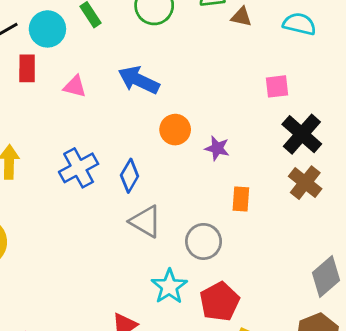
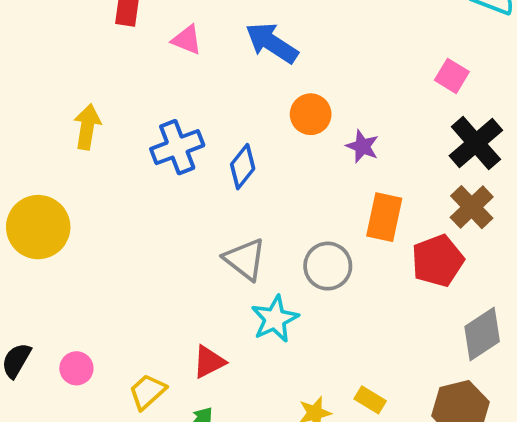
pink square: (277, 86) -> (452, 76), turned 30
orange rectangle: (241, 199) -> (384, 217), size x1.4
gray triangle: (146, 221) -> (245, 259), moved
red pentagon: (220, 302) -> (438, 261), moved

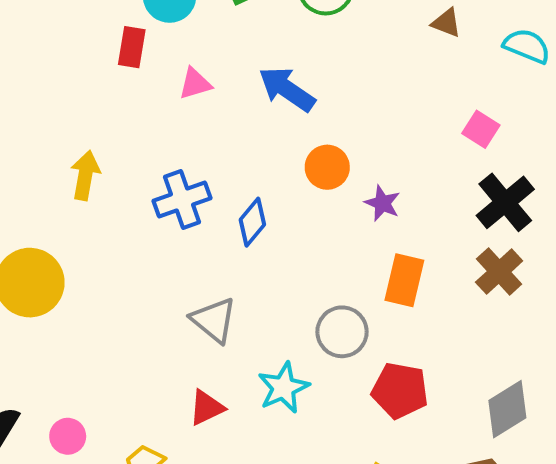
pink triangle: (187, 40) -> (195, 84), turned -40
gray triangle: (245, 259) -> (214, 320), moved
red pentagon: (438, 261) -> (400, 391), moved, turned 30
red triangle: (209, 362) -> (207, 408), moved

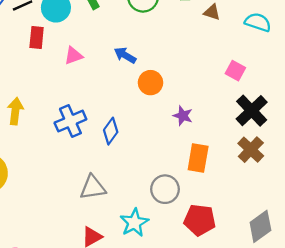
blue arrow: (287, 89) -> (125, 55), size x0.7
orange circle: (327, 167) -> (150, 83), moved
gray triangle: (214, 320) -> (93, 187), turned -44

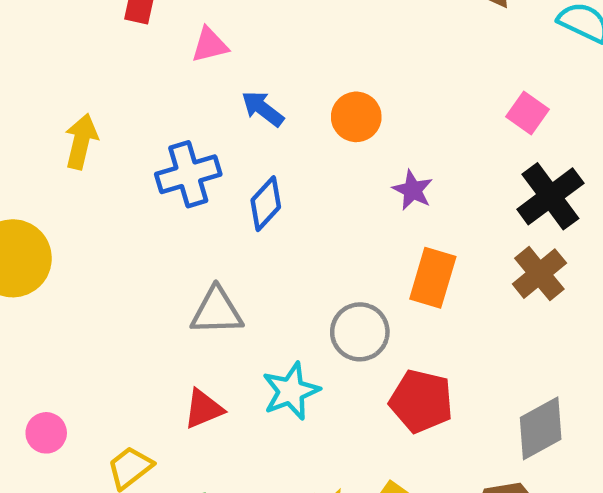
blue arrow: (125, 55) -> (263, 109), moved

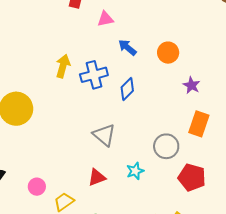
yellow arrow: (81, 141) -> (63, 66), moved
gray triangle: (217, 311) -> (104, 135), turned 40
cyan star: (291, 391) -> (135, 171), size x0.7
pink circle: (46, 433) -> (37, 187), moved

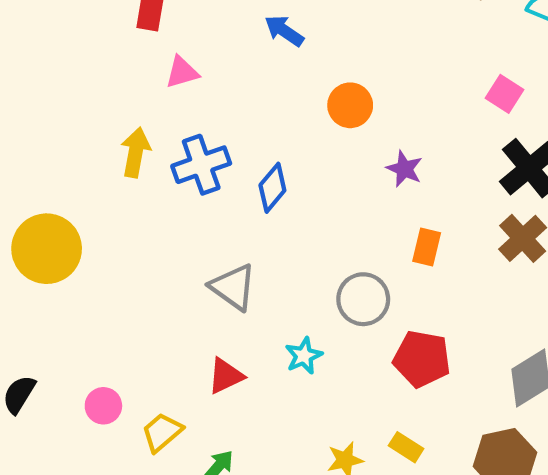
pink triangle: (105, 19) -> (182, 72), moved
blue arrow: (127, 47) -> (284, 31), moved
orange rectangle: (199, 124) -> (427, 247), size x0.7

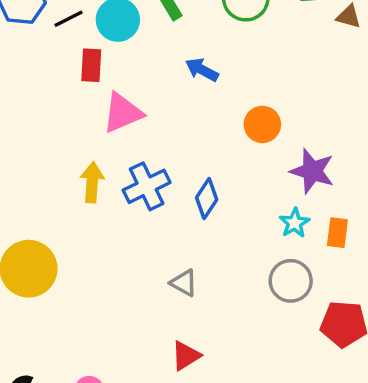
pink triangle: (182, 72) -> (123, 113), size x1.5
purple star: (404, 169) -> (312, 171), size x1.5
gray triangle: (233, 287) -> (184, 283), size x0.7
cyan star: (304, 356) -> (295, 223), moved

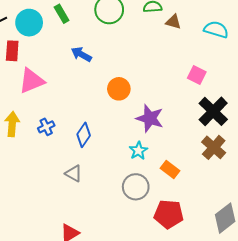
blue cross: (147, 186) -> (46, 127), size x0.6
orange rectangle: (337, 233) -> (170, 169), moved, turned -60
gray triangle: (184, 283) -> (74, 174), moved

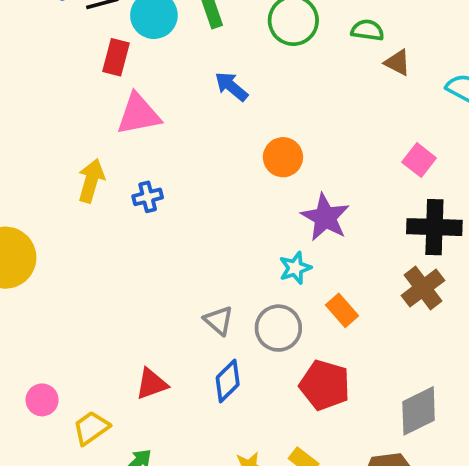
black cross: (213, 111) -> (434, 227), turned 36
blue diamond: (84, 135) -> (228, 381), moved
gray triangle: (74, 174) -> (219, 321), moved

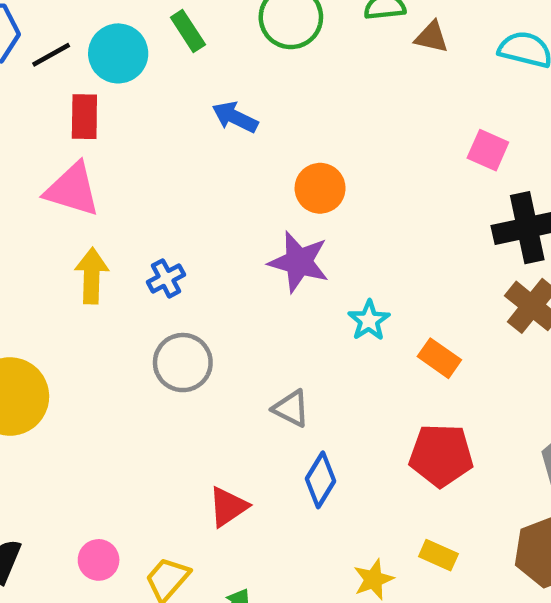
pink triangle: (138, 114) -> (72, 190), moved, turned 42
purple star: (325, 217) -> (299, 262), moved
gray circle: (278, 328) -> (183, 363), moved

